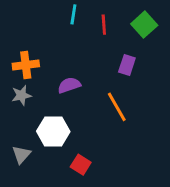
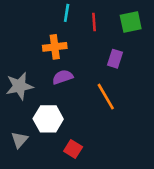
green square: (144, 25) -> (131, 22), turned 30
orange cross: (26, 65) -> (55, 47), moved
gray star: (21, 95) -> (19, 86), size x1.5

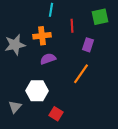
red line: (94, 22) -> (72, 26), moved
gray star: (19, 86) -> (15, 45), moved
orange line: (106, 97) -> (81, 74), turned 65

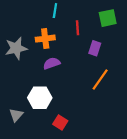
orange line: (81, 74) -> (100, 79), moved

